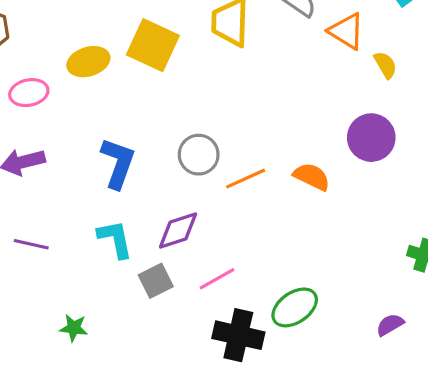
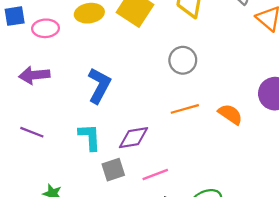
gray circle: (199, 155) -> (183, 60), moved

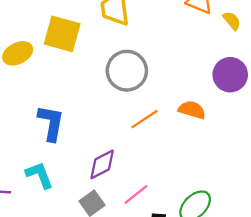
gray circle: (183, 60) -> (127, 71), size x1.4
cyan L-shape: (90, 137) -> (39, 175), moved

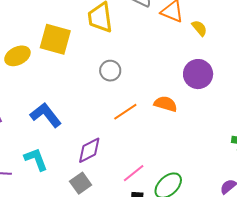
gray circle: (127, 71) -> (110, 71), size x0.6
blue L-shape: (51, 123) -> (46, 115), turned -48
pink line: (136, 195) -> (134, 173), moved

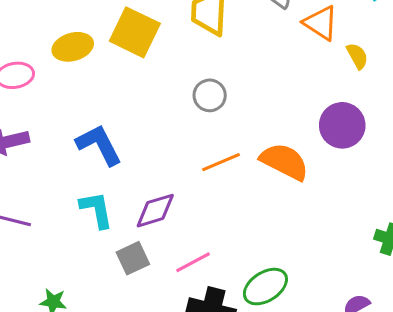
orange semicircle: (166, 104) -> (284, 162), size x1.4
cyan L-shape: (36, 159) -> (96, 210), moved
pink line: (134, 173) -> (193, 262), moved

